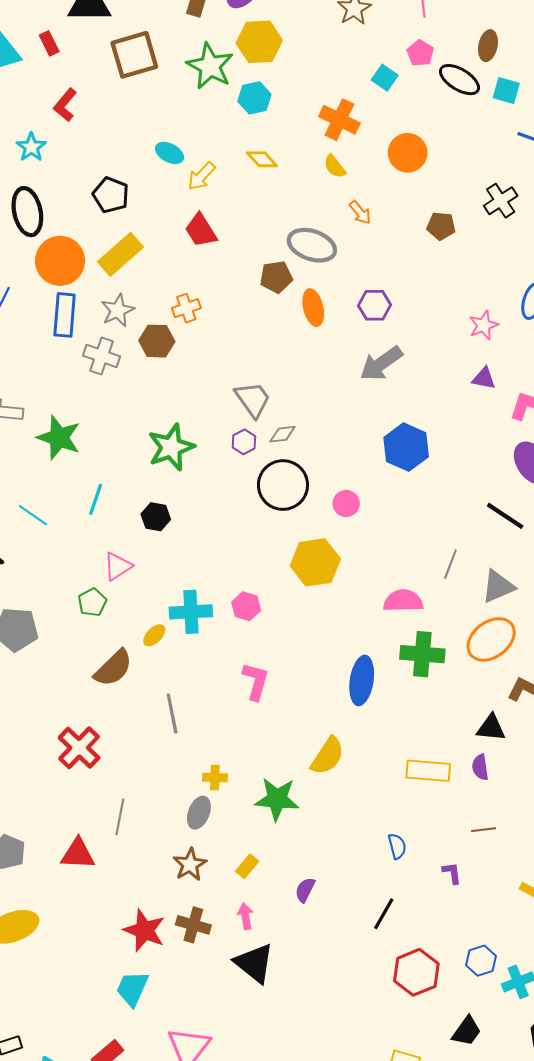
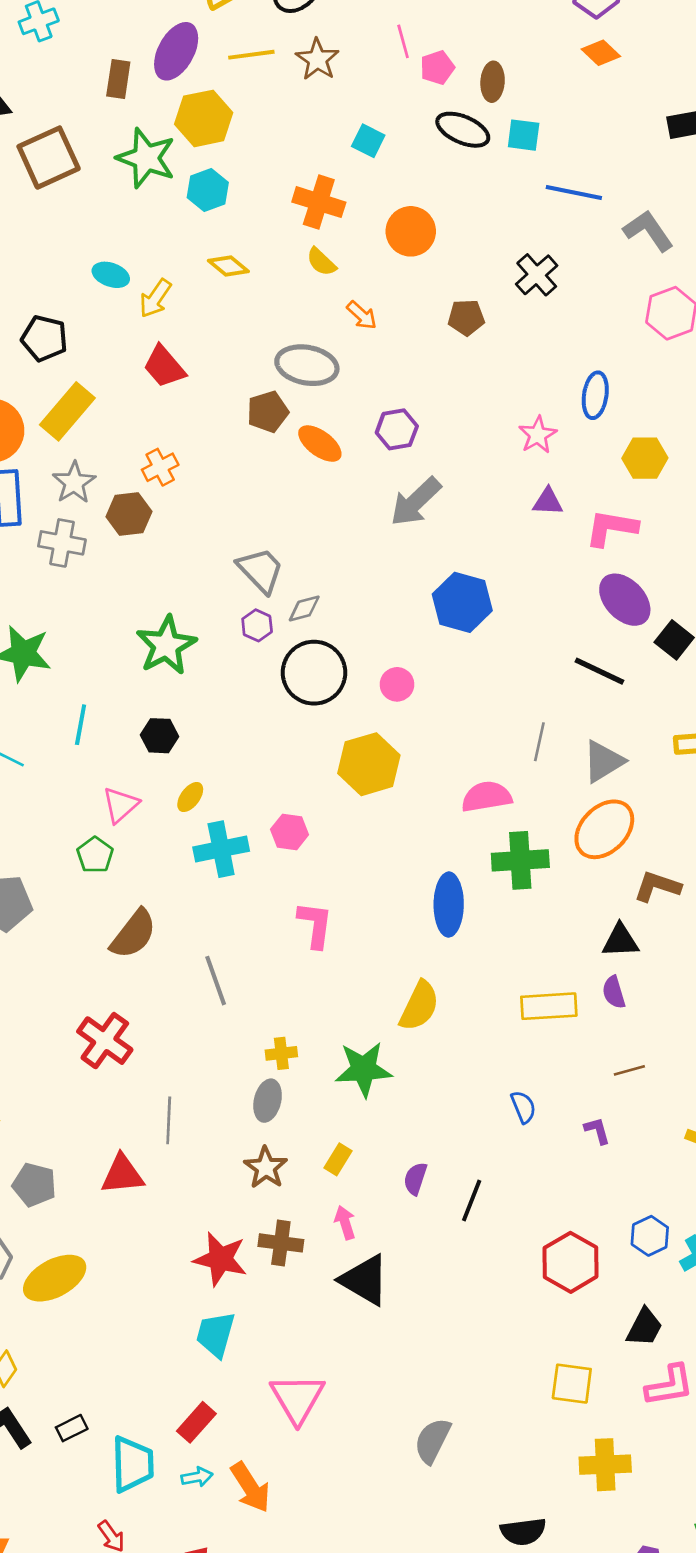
pink pentagon: (420, 53) -> (437, 68), moved, turned 30
orange ellipse: (313, 308) -> (320, 444), turned -32
yellow ellipse: (154, 635) -> (190, 797), moved
black line: (384, 914) -> (472, 1201), moved

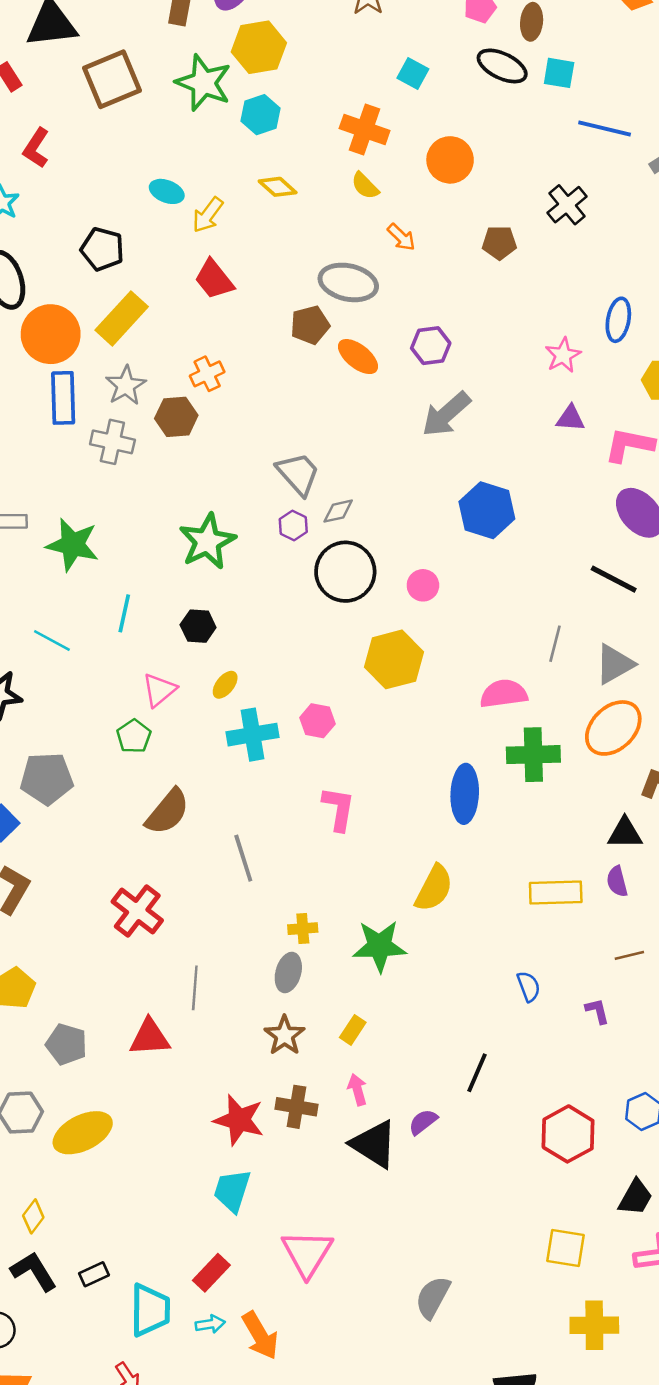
purple semicircle: (415, 1179) -> (423, 1122), moved, turned 32

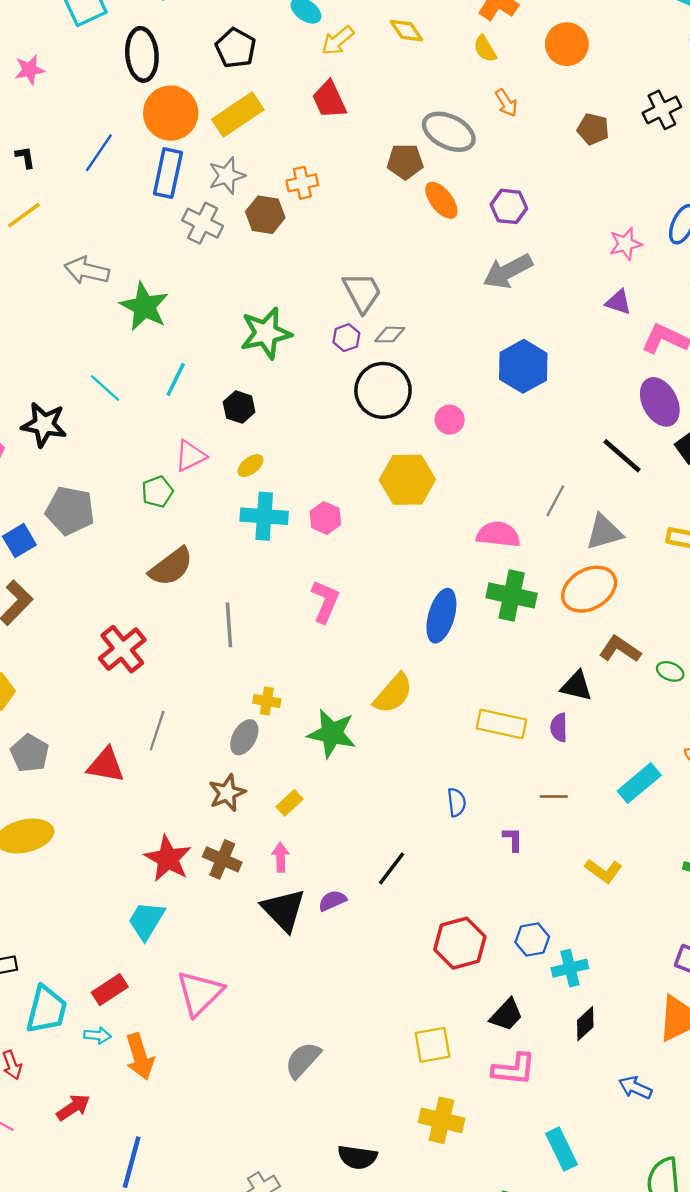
yellow square: (565, 1248) -> (433, 1045), turned -33

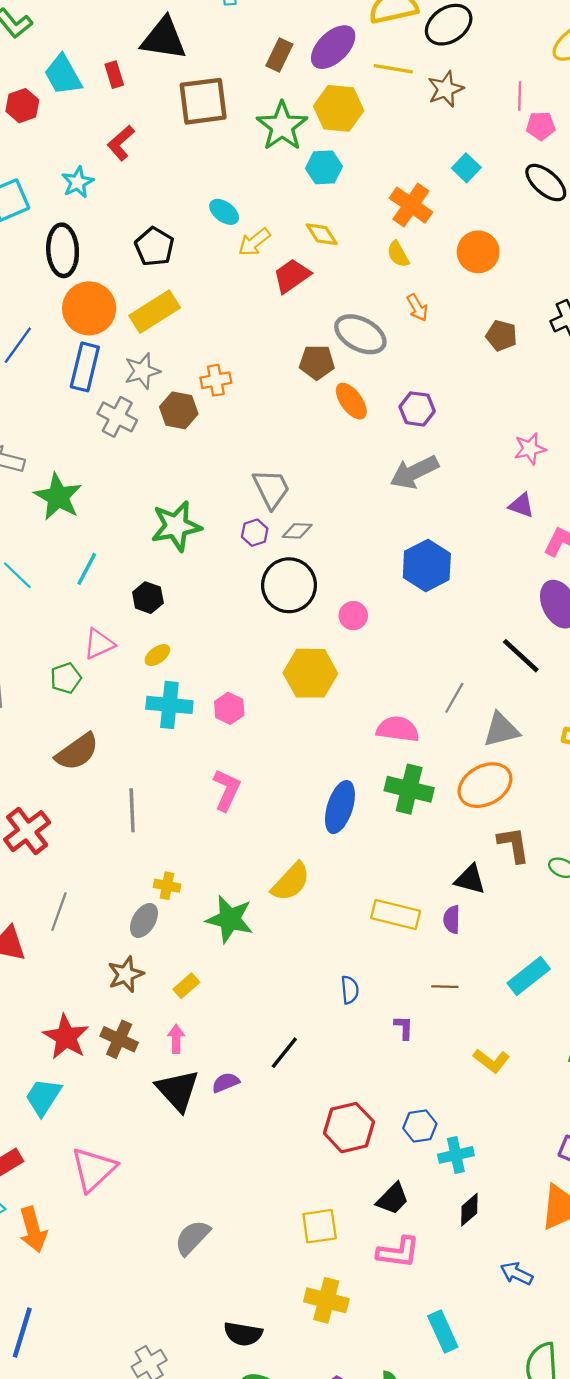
red trapezoid: (329, 100) -> (292, 276), moved, turned 78
brown L-shape: (620, 649) -> (514, 845), turned 45

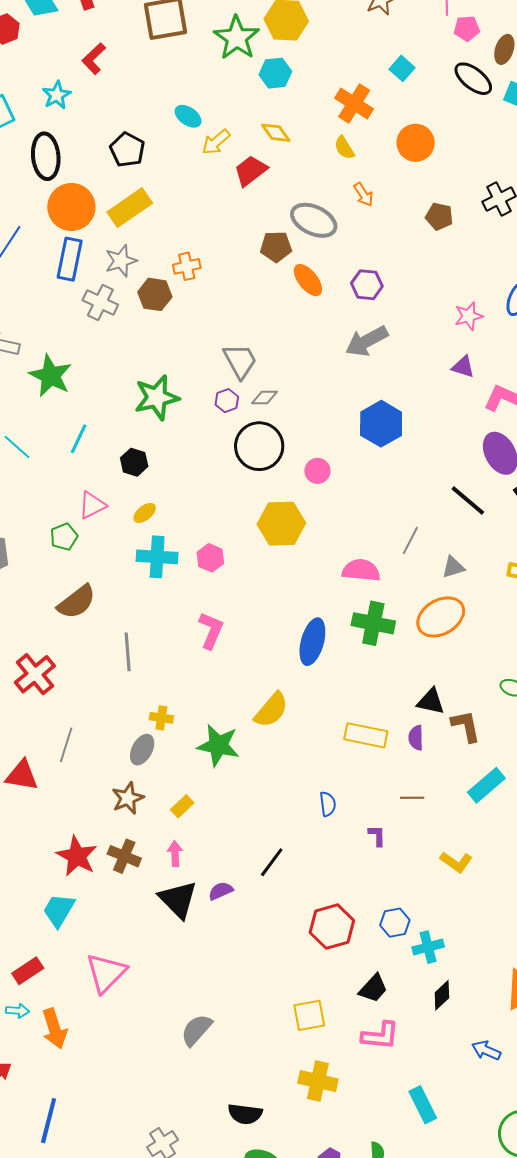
gray triangle: (501, 730) -> (453, 567), size x0.7
brown L-shape: (514, 845) -> (466, 726), moved

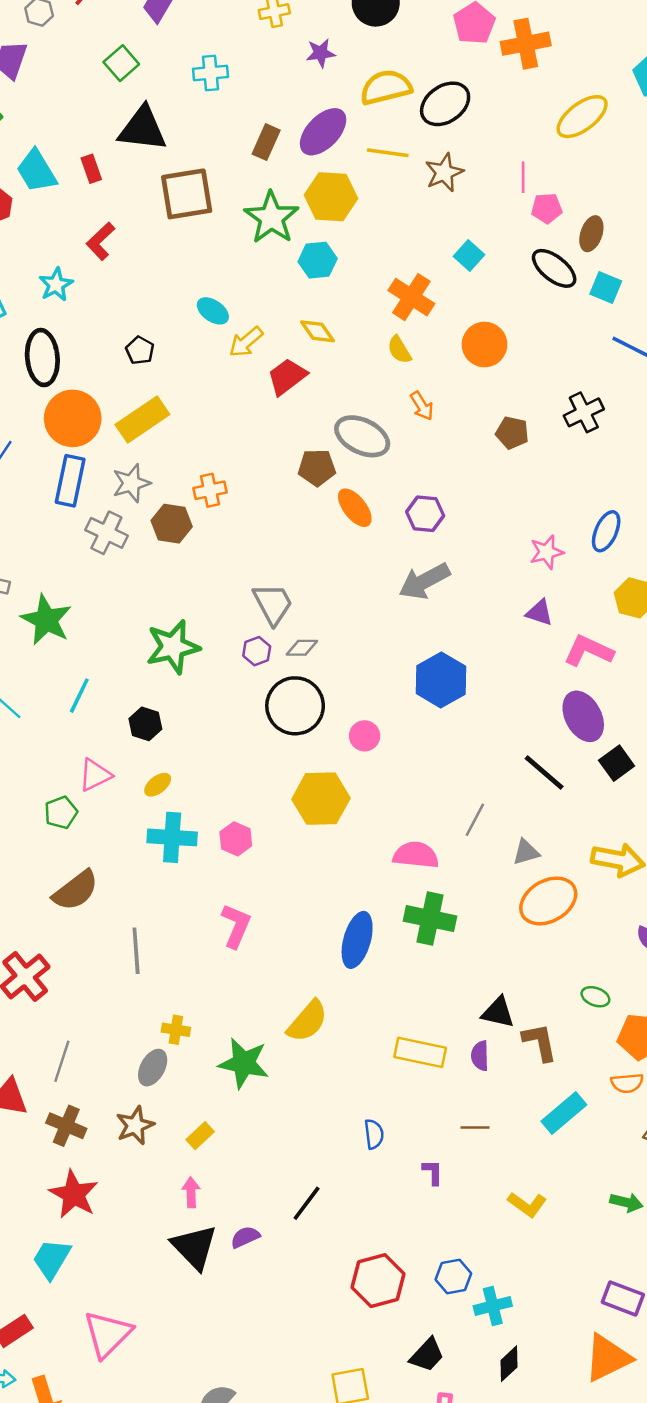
black pentagon: (127, 150) -> (140, 350), size x0.7
orange ellipse: (441, 617) -> (548, 901), moved
brown cross: (124, 856) -> (66, 1126), moved

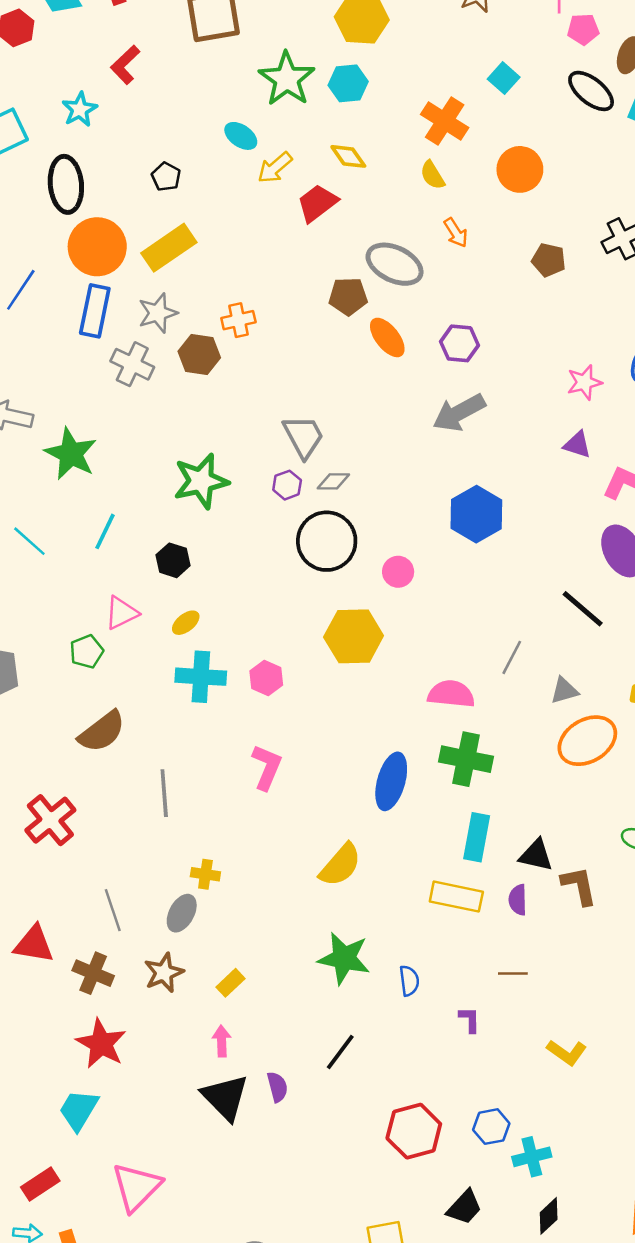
green star: (271, 218) -> (287, 79), moved
gray line: (62, 1061) -> (113, 910), moved, turned -36
green star: (244, 1063) -> (344, 958), moved
cyan rectangle: (564, 1113) -> (477, 837), moved, turned -39
purple semicircle: (245, 1237) -> (277, 1087), turned 100

